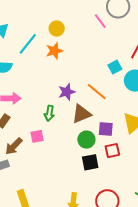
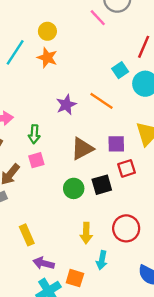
orange star: (54, 51) -> (47, 58), turned -30
green arrow: (49, 113) -> (34, 134), moved
brown triangle: (81, 114) -> (82, 149), moved
green circle: (86, 140) -> (74, 188), moved

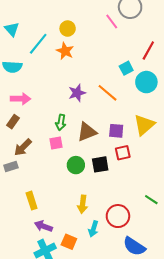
green arrow: (34, 134) -> (61, 122), moved
pink square: (36, 160) -> (56, 143), moved
red circle: (126, 228) -> (118, 216), moved

